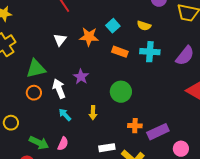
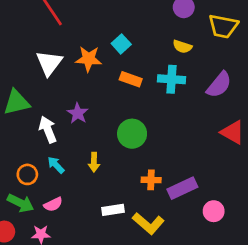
yellow semicircle: (144, 26) -> (182, 47), moved
white triangle: (60, 40) -> (49, 63), size x1.5
orange circle: (34, 93) -> (27, 174), moved
pink semicircle: (63, 144) -> (53, 204), turned 40

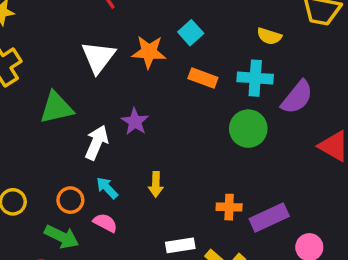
purple semicircle: (219, 85) -> (297, 97), moved
white arrow: (48, 130) -> (97, 143), turned 45
green circle: (132, 134) -> (248, 129), moved
pink semicircle: (53, 204) -> (105, 223), moved, turned -126

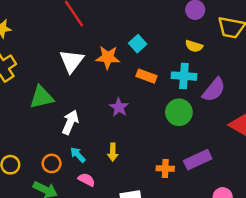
purple star: (135, 122) -> (119, 107), moved
purple rectangle: (269, 218) -> (198, 160), moved
pink semicircle: (105, 223) -> (87, 180), moved

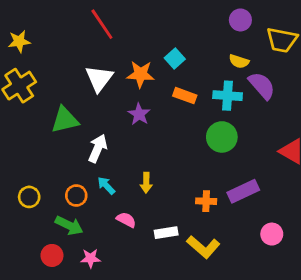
purple semicircle: (214, 90) -> (262, 86), moved, turned -80
purple star: (119, 107) -> (139, 114), moved
pink semicircle: (87, 180) -> (126, 220), moved

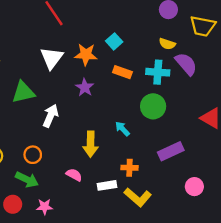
yellow arrow: (146, 183) -> (91, 144), size x1.5
cyan arrow: (106, 186) -> (122, 129), moved
orange cross: (206, 201) -> (129, 168), moved

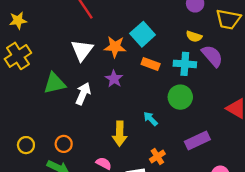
cyan square: (114, 41) -> (143, 34), size x1.5
white arrow: (50, 116) -> (83, 94), moved
orange cross: (129, 168) -> (157, 156), turned -35

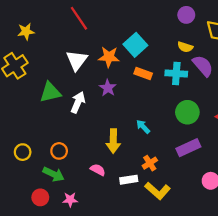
yellow star: (18, 20) -> (26, 31), moved
green circle: (180, 97) -> (187, 112), moved

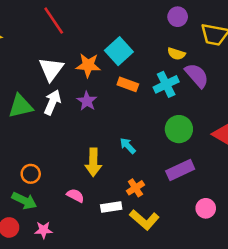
cyan cross: (176, 74) -> (166, 84), turned -30
white arrow: (78, 102) -> (52, 102), moved

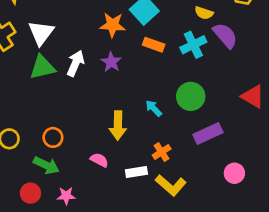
white triangle: (51, 69) -> (41, 33), moved
green circle: (179, 129) -> (191, 96), moved

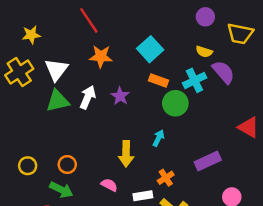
orange star: (113, 25) -> (101, 56), moved
green circle: (191, 96) -> (175, 103), moved
cyan arrow: (154, 108) -> (159, 138), turned 70

